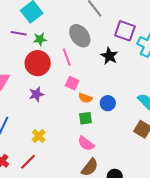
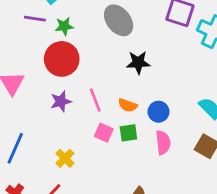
black star: (109, 56) -> (138, 63), moved, turned -30
pink line: (67, 57) -> (95, 100), moved
pink square: (72, 83) -> (104, 133), moved
pink semicircle: (86, 144) -> (163, 142), moved, turned -132

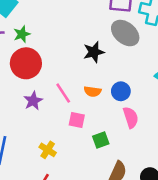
gray ellipse: (119, 20) -> (125, 33), moved
green square: (128, 133) -> (101, 140), moved

